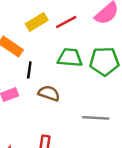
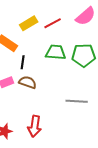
brown semicircle: (49, 93) -> (28, 82), moved

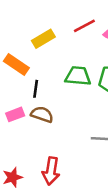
red line: (53, 23) -> (84, 26), moved

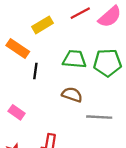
pink rectangle: (15, 114) -> (17, 112), moved, turned 56
brown semicircle: (42, 114) -> (72, 95), moved

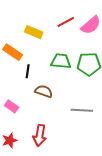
yellow rectangle: (43, 25) -> (34, 32), turned 54
brown semicircle: (72, 95) -> (44, 91), moved

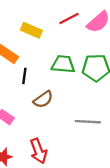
brown semicircle: (44, 91) -> (43, 99), turned 126
red arrow: (40, 135) -> (38, 151), turned -30

